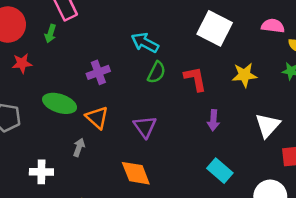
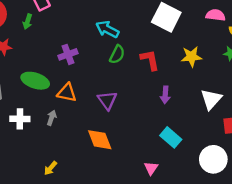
orange triangle: (97, 118) -> (67, 93), turned -30
white cross: (41, 172) -> (20, 119), moved

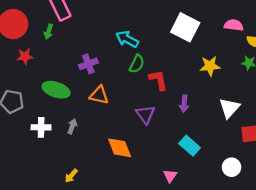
red L-shape: (150, 60) -> (158, 80), moved
orange triangle: (67, 93) -> (99, 95), moved
purple triangle: (107, 100) -> (145, 114), moved
white circle: (213, 159) -> (232, 167), size x0.7

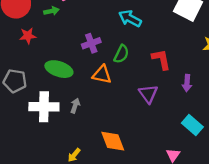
green arrow: (49, 32) -> (51, 11), turned -120
green semicircle: (137, 64) -> (121, 54), moved
white cross: (41, 127) -> (44, 107), size x1.5
orange diamond: (120, 148) -> (113, 141), moved

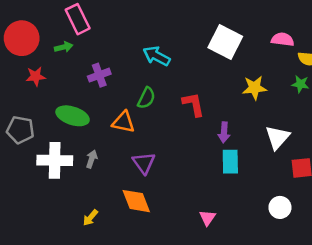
purple cross: (91, 43) -> (99, 75), moved
purple triangle: (148, 94) -> (144, 163), moved
cyan rectangle: (192, 125) -> (230, 162), moved, turned 48

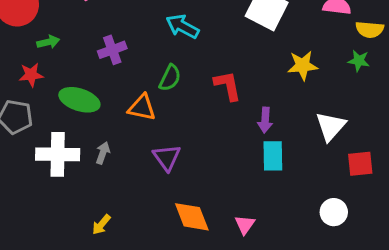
green arrow: (64, 47) -> (48, 42), moved
red star: (36, 76) -> (31, 75), moved
orange diamond: (136, 201) -> (192, 217), moved

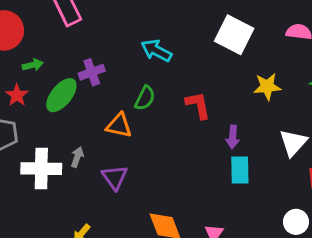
red star: (31, 75) -> (17, 95), turned -30
green ellipse: (79, 100) -> (61, 95), moved, turned -69
gray arrow: (103, 153) -> (77, 157), moved
purple triangle: (167, 157) -> (115, 177), moved

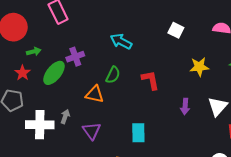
white square: (234, 35) -> (176, 30), size x0.6
purple arrow: (233, 137) -> (185, 106), moved
cyan rectangle: (240, 170) -> (138, 133), moved

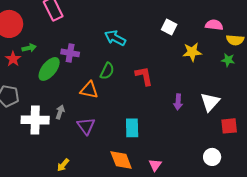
purple cross: (75, 57) -> (70, 53), turned 30
yellow star: (199, 67) -> (192, 52), moved
red star: (22, 73) -> (13, 59), moved

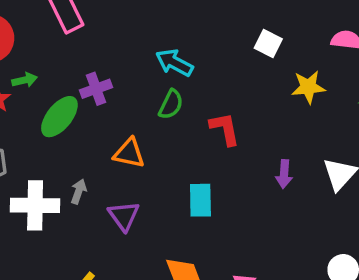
purple cross: (70, 53) -> (96, 89), turned -30
green semicircle: (107, 71) -> (171, 104), moved
cyan rectangle: (132, 128) -> (200, 200), moved

